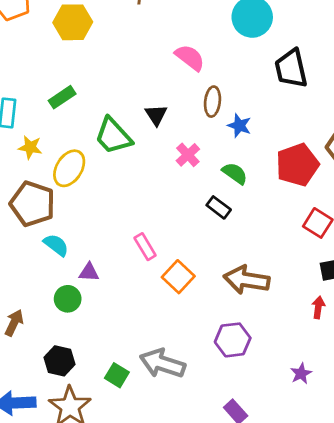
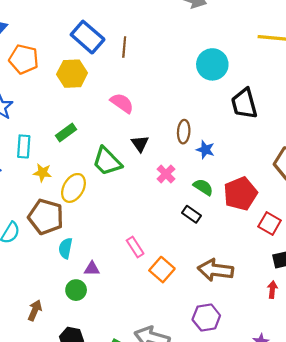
pink semicircle: (190, 58) -> (122, 103), moved
red pentagon: (297, 165) -> (240, 194), moved
cyan semicircle: (56, 245) -> (65, 248), turned -114

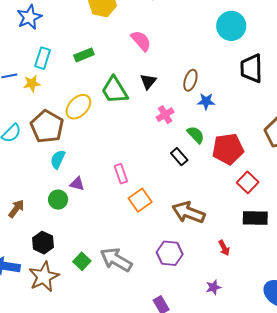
blue star: (205, 150) -> (206, 101), turned -30
yellow star: (42, 173) -> (32, 83), moved, turned -30
red arrow: (272, 290) -> (224, 248), moved, turned 133

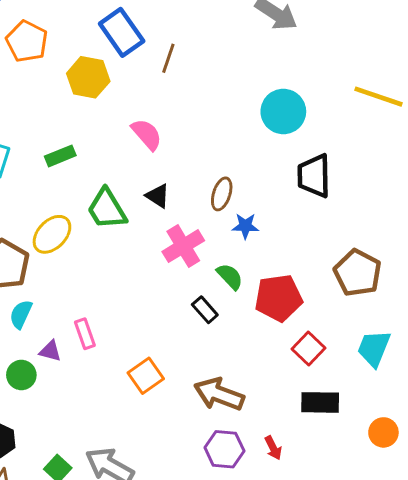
black triangle: (148, 81) -> (158, 196), turned -36
pink cross: (165, 115) -> (183, 246), size x1.5
pink rectangle: (121, 174) -> (85, 334), moved
purple hexagon: (170, 253) -> (224, 449), moved

